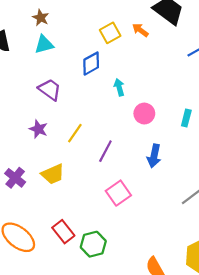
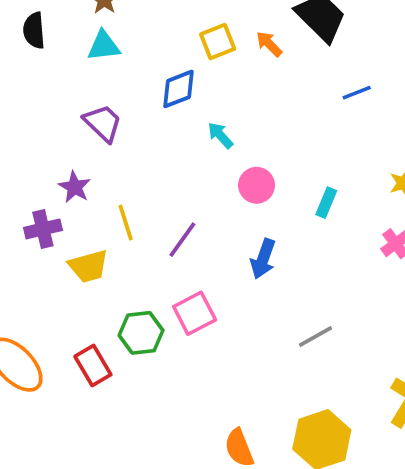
cyan arrow: (119, 87) -> (220, 135), turned -35
yellow line: (75, 133) -> (126, 222), moved, turned -60
purple cross: (15, 178) -> (43, 229), moved, turned 30
green hexagon: (93, 244) -> (141, 333), moved

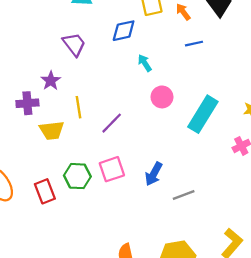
blue line: (357, 93) -> (194, 44), moved
cyan rectangle: (326, 203) -> (203, 114), size x2.0
blue arrow: (263, 259) -> (154, 174), moved

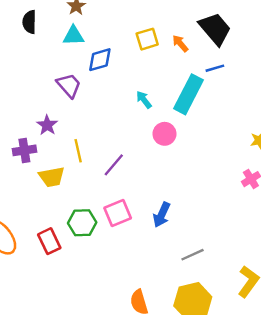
blue diamond: (124, 31) -> (100, 60), moved
blue line: (194, 44) -> (215, 68), moved
cyan rectangle: (203, 114) -> (189, 94), moved
gray line: (184, 195) -> (192, 255), moved

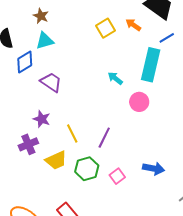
blue diamond: (100, 60) -> (25, 62), moved
pink square: (118, 213) -> (117, 176), size x0.7
blue arrow: (162, 215) -> (154, 168), turned -90
green hexagon: (82, 223) -> (87, 169), moved

